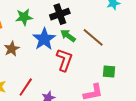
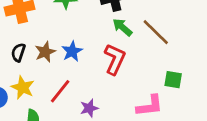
blue star: (44, 39) -> (72, 51), moved, size x0.7
brown star: (12, 49) -> (45, 52), moved

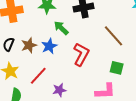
green arrow: (122, 27) -> (61, 28), moved
green square: (173, 80) -> (117, 68), moved

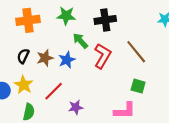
red L-shape: (81, 54) -> (103, 56), moved

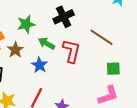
brown star: (45, 58) -> (15, 50), moved

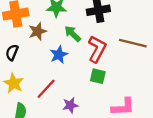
brown line: (101, 37) -> (133, 43), turned -35
green square: (113, 69) -> (98, 76), moved

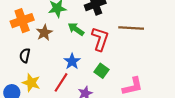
blue star: (59, 55) -> (72, 61), moved
green square: (98, 76) -> (102, 71), moved, turned 32

